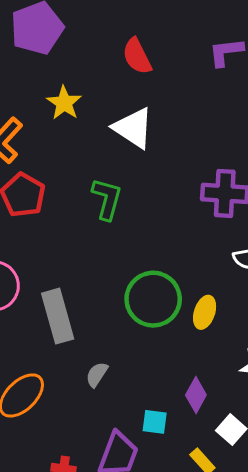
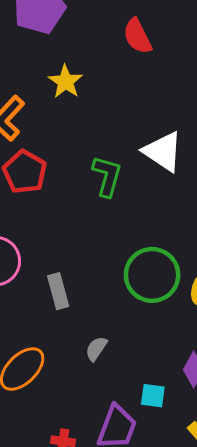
white triangle: (133, 128) -> (163, 152), moved
gray rectangle: (58, 316) -> (58, 291), size x0.7

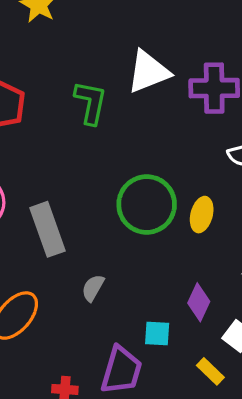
white triangle: (163, 152) -> (148, 72), turned -51
gray rectangle: (58, 291) -> (47, 229), size x1.4

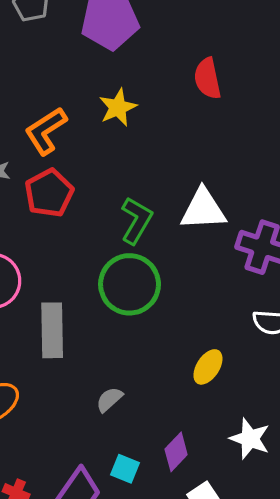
green circle: (147, 204) -> (130, 284), moved
gray semicircle: (93, 288) -> (109, 399), moved

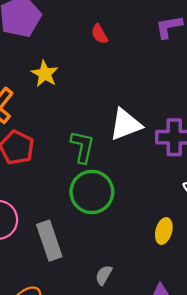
red semicircle: (208, 78) -> (99, 34), size x0.7

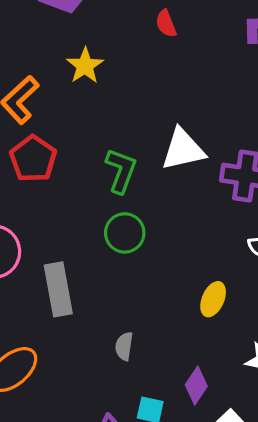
green circle: (92, 192) -> (125, 233), size x0.7
gray semicircle: (104, 275) -> (124, 346), turned -30

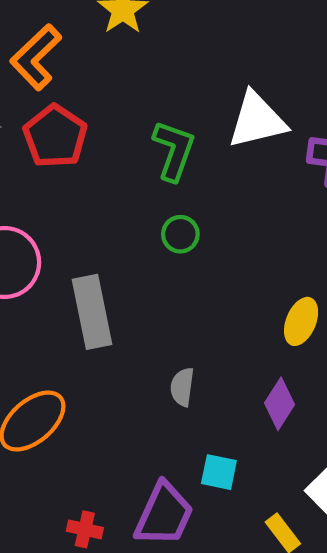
green circle: (125, 233) -> (180, 234), size x0.7
purple diamond: (196, 385) -> (280, 404), moved

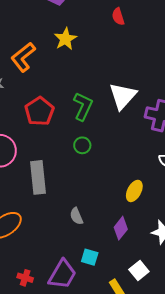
white triangle: (257, 120) -> (123, 96), turned -40
red pentagon: (55, 136) -> (39, 111), moved
gray semicircle: (182, 387) -> (76, 216), turned -36

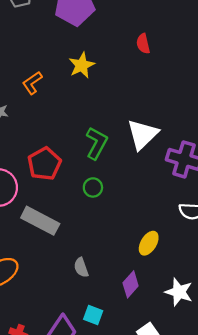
orange L-shape: (23, 57) -> (32, 83), size x0.7
red pentagon: (39, 111) -> (44, 164), moved
gray rectangle: (38, 177) -> (40, 221), turned -60

